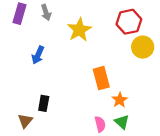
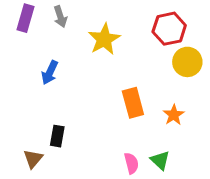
orange star: (120, 100) -> (174, 115), moved

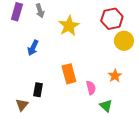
orange rectangle: (133, 103) -> (69, 74), moved
pink semicircle: (131, 163) -> (91, 88), moved

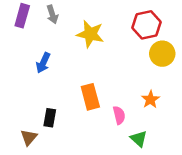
yellow star: (69, 26) -> (90, 34), turned -30

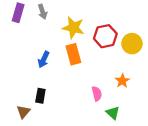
red hexagon: (147, 25) -> (105, 36), moved
blue arrow: (43, 63) -> (44, 60), moved
orange rectangle: (90, 97) -> (73, 54), moved

